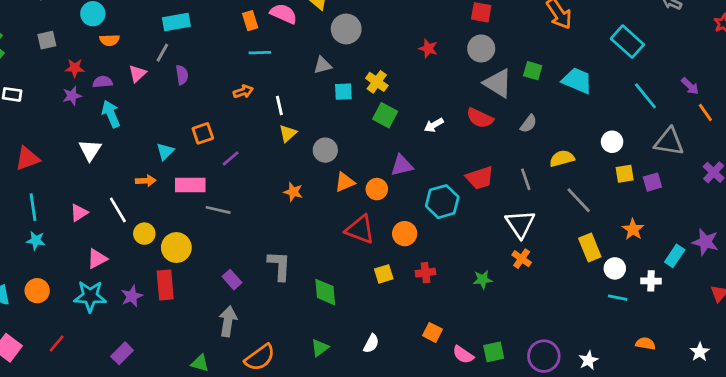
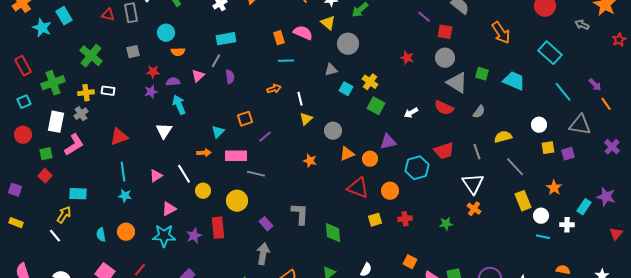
cyan square: (343, 92) -> (346, 89), turned 32
yellow circle: (176, 248) -> (237, 201), moved

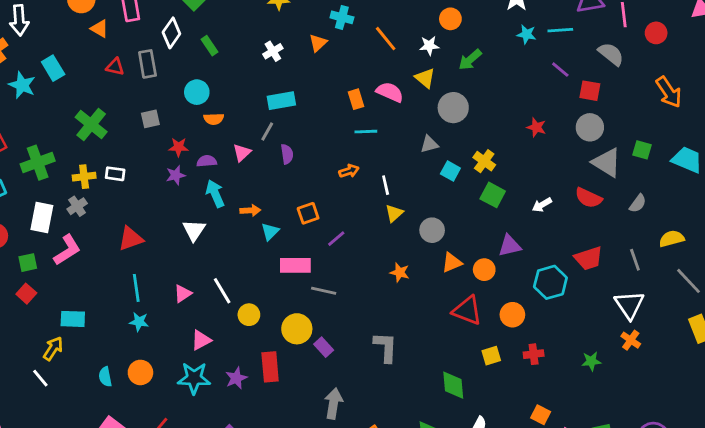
orange arrow: (204, 153) -> (250, 210), moved
purple rectangle: (266, 224) -> (324, 347), moved
green diamond: (333, 233) -> (453, 385), moved

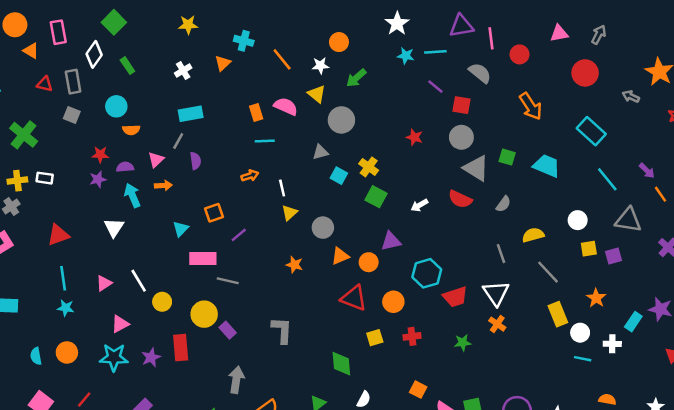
gray square: (150, 119) -> (72, 115), moved, turned 35
orange arrow: (250, 210) -> (163, 186), moved
red trapezoid: (588, 258) -> (455, 297), moved

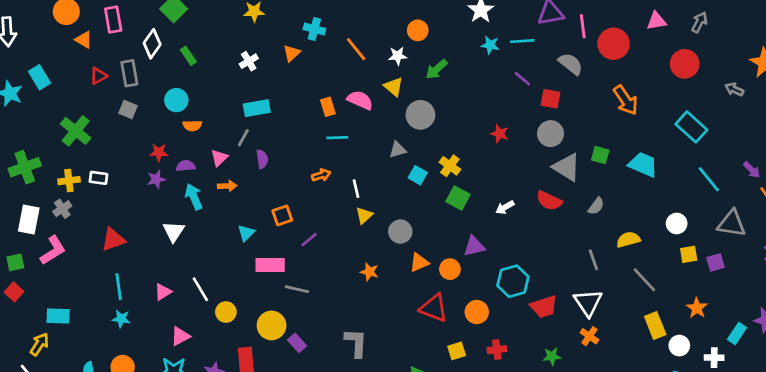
red circle: (520, 54) -> (614, 44), size x1.5
red triangle: (45, 84) -> (98, 76), turned -42

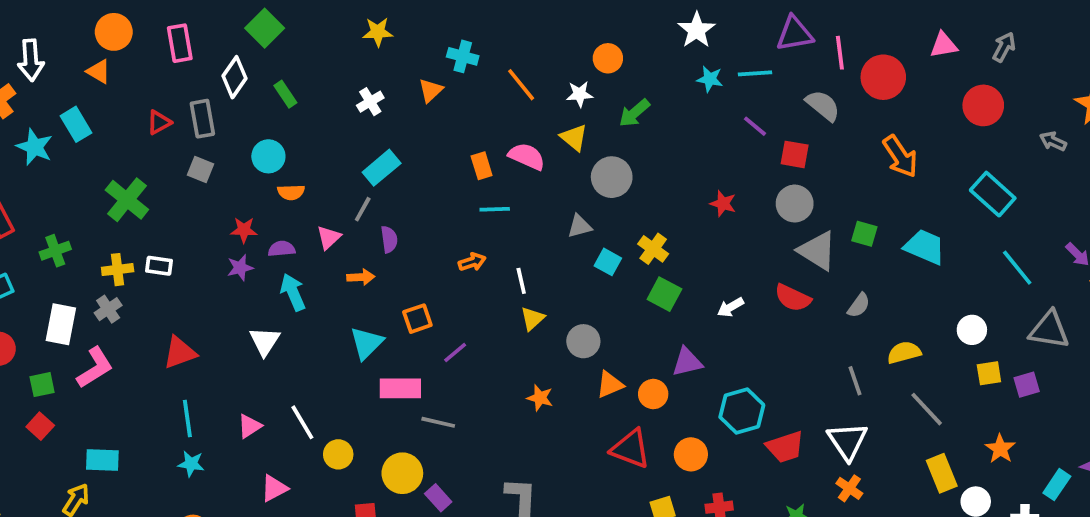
orange triangle: (84, 40) -> (99, 71), moved
cyan rectangle: (257, 108) -> (382, 168), turned -30
green cross: (25, 167) -> (55, 251), size x0.7
orange arrow: (227, 186) -> (361, 277), moved
cyan triangle: (246, 233) -> (366, 343), size x1.4

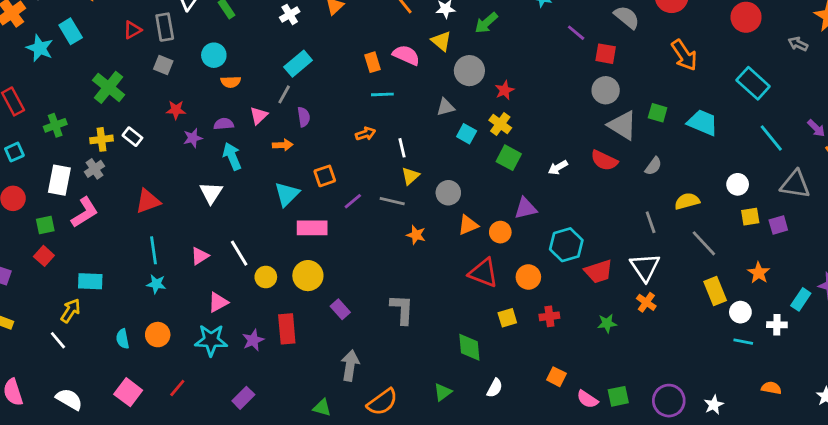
red star: (723, 204) -> (505, 90), moved, turned 30
red star: (244, 230) -> (176, 110), moved
white rectangle: (159, 266) -> (132, 137), turned 30
gray line: (438, 422) -> (392, 201), moved
yellow circle: (402, 473) -> (308, 276), moved

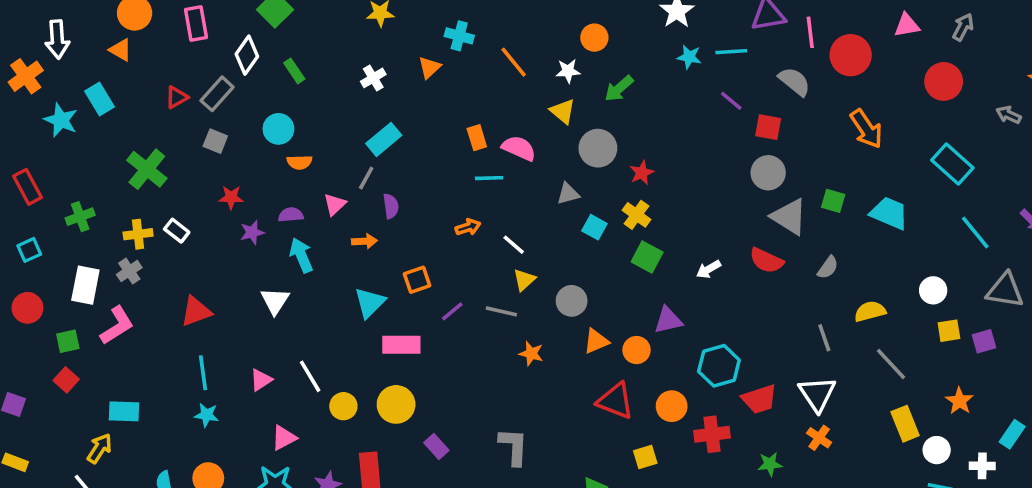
gray rectangle: (165, 27) -> (217, 94), turned 52
pink semicircle: (406, 55) -> (519, 148), moved
white line: (402, 148) -> (514, 245), turned -36
red cross: (549, 316) -> (712, 434), moved, size x1.4

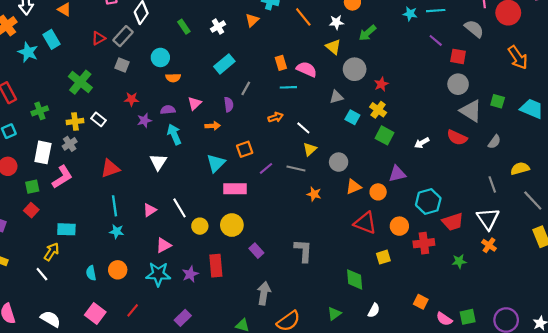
green rectangle: (294, 71) -> (184, 27), moved
gray line: (366, 178) -> (246, 88), moved

